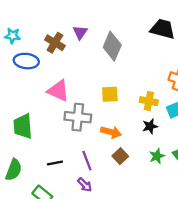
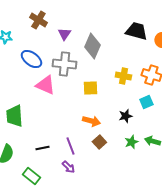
brown cross: (55, 43) -> (38, 20), moved
blue ellipse: (26, 61) -> (31, 59), moved, turned 30
yellow cross: (149, 101) -> (123, 76), moved
gray cross: (78, 117) -> (64, 64), moved

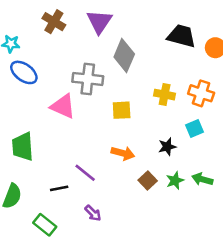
purple triangle: (64, 34) -> (99, 22), moved, size x1.5
blue ellipse: (31, 59) -> (24, 72), moved
brown square: (99, 142) -> (148, 181), moved
purple line: (70, 146) -> (85, 173), moved, turned -30

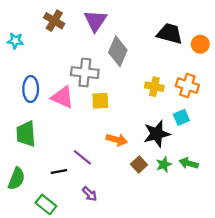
blue ellipse: (24, 72) -> (31, 89), moved, turned 55
yellow square: (122, 110) -> (100, 101), moved
black star: (167, 147) -> (157, 134), size x1.6

